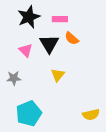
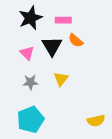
gray star: (14, 78) -> (30, 82), moved

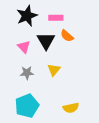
yellow semicircle: (96, 121) -> (71, 108), moved

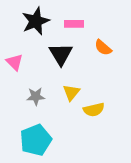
orange semicircle: (67, 36) -> (103, 48), moved
pink triangle: (24, 47) -> (15, 62), moved
yellow semicircle: (71, 108) -> (94, 110), moved

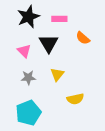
pink triangle: (15, 62) -> (24, 51), moved
yellow semicircle: (94, 110) -> (75, 99), moved

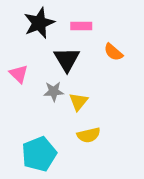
pink triangle: (24, 51) -> (19, 74), moved
gray star: (28, 78) -> (54, 91), moved
yellow semicircle: (75, 99) -> (89, 135), moved

